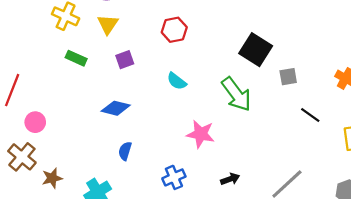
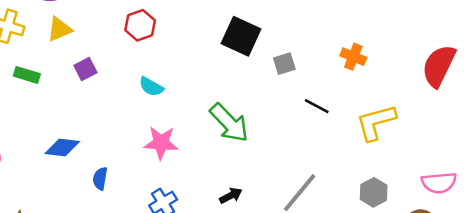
yellow triangle: (108, 24) -> (59, 29), turned 40
green arrow: (236, 94) -> (229, 123), moved
blue diamond: (116, 108) -> (62, 147), moved
pink star: (201, 134) -> (161, 143), moved

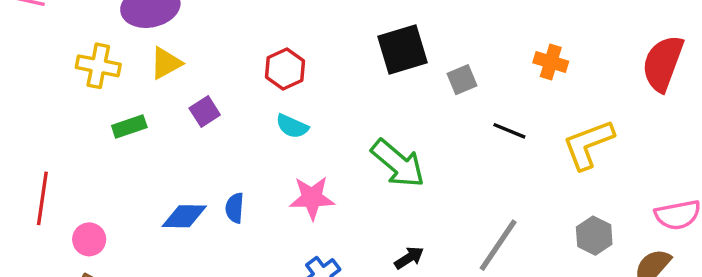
red hexagon: (140, 25) -> (285, 69), moved
black square: (241, 36) -> (402, 50), turned -36
green rectangle: (27, 75) -> (129, 127), turned -30
blue semicircle: (100, 179) -> (235, 208), moved

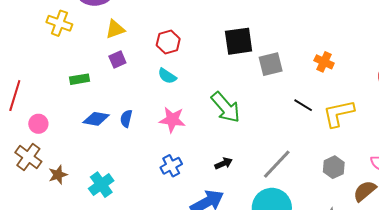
yellow triangle: (166, 63) -> (115, 29), moved
gray square: (462, 80) -> (271, 64), size x1.4
green rectangle: (129, 127) -> (80, 79), moved
black line: (509, 131) -> (303, 105), moved

